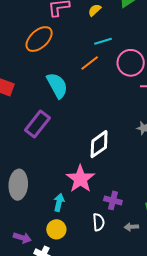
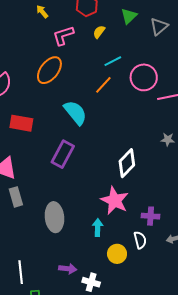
yellow circle: (56, 229) -> (117, 254), moved

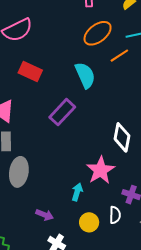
orange ellipse: (49, 70) -> (98, 33), moved
white diamond: (127, 163) -> (122, 137), turned -48
gray ellipse: (54, 217) -> (19, 172), moved
purple arrow: (68, 269) -> (45, 215), moved

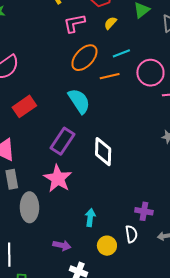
orange line: (119, 56) -> (110, 76), turned 30
red rectangle: (30, 72) -> (24, 106), turned -50
white diamond: (122, 137) -> (103, 152), moved
pink star: (100, 170) -> (58, 178), moved

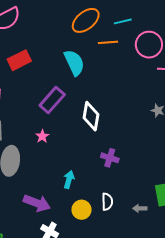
pink star: (58, 178) -> (42, 136), size x0.5
purple cross: (144, 211) -> (110, 158), moved
purple arrow: (62, 245) -> (37, 203), size x1.5

